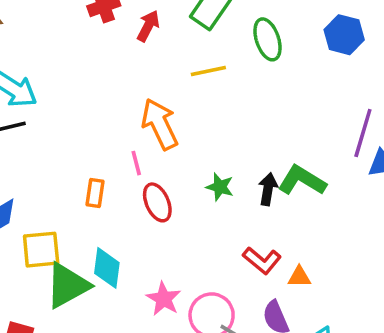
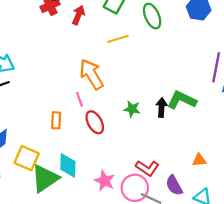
yellow square: (41, 250) -> (27, 158), turned 35
red L-shape: (262, 260) -> (147, 168), moved
orange triangle: (299, 277) -> (199, 160), moved

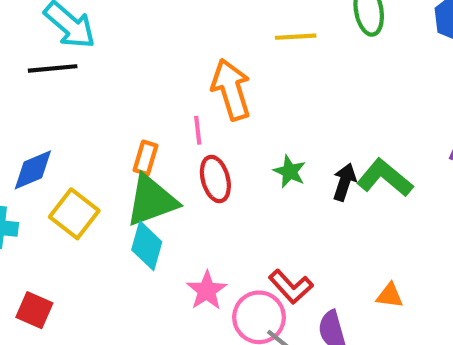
green triangle: (45, 178) -> (152, 201), moved

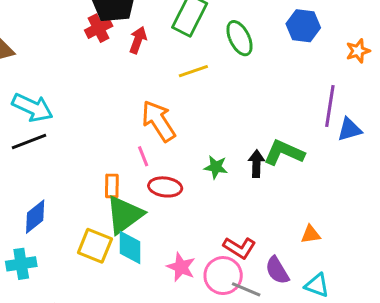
red ellipse: (215, 179) -> (165, 187), turned -52
yellow square: (74, 214) -> (95, 246), moved

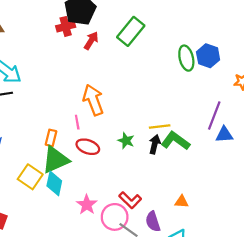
green ellipse: (239, 38) -> (186, 58), moved
yellow line: (193, 71) -> (160, 127), moved

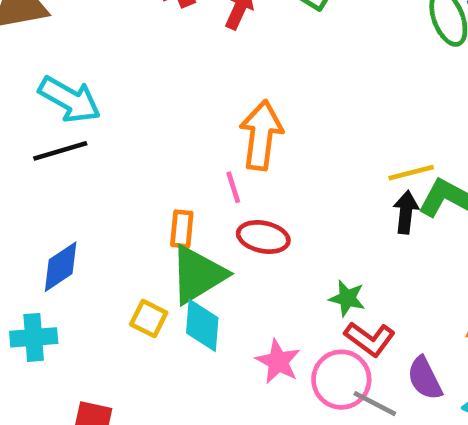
orange arrow: (93, 100) -> (261, 135), turned 36
green star: (126, 141) -> (347, 298), moved
yellow square: (30, 177) -> (149, 318), size x0.7

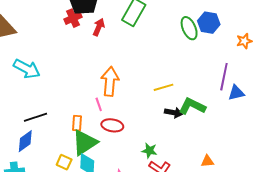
black line: (60, 151) -> (35, 117), moved
yellow line: (411, 173) -> (164, 87), moved
black arrow: (406, 212) -> (174, 113), turned 96

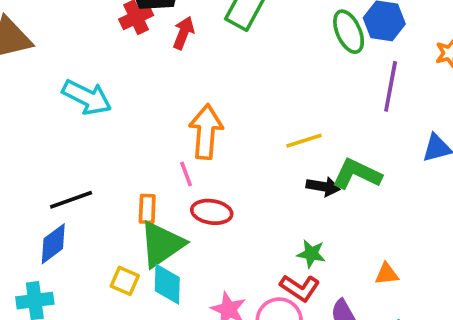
cyan arrow: (27, 69) -> (87, 97), moved
purple line: (224, 77) -> (391, 86), moved
green star: (149, 151) -> (311, 254), moved

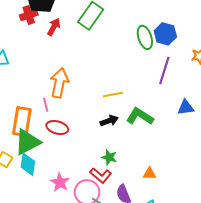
black arrow: (323, 186) -> (109, 121), moved, turned -36
orange rectangle: (147, 209) -> (22, 121), size x1.8

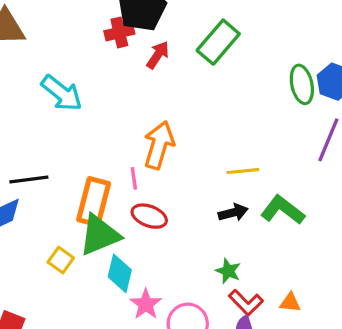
cyan diamond: (28, 164) -> (120, 273), moved
red L-shape: (101, 175) -> (246, 302), moved

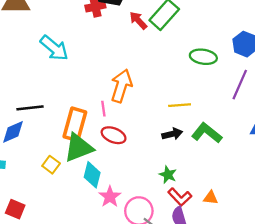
red arrow: (158, 55) -> (138, 20), moved, turned -78
green ellipse: (302, 84) -> (203, 57), moved, turned -70

